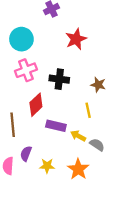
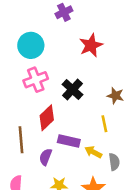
black cross: (59, 79) -> (73, 90), turned 36
gray semicircle: (97, 145) -> (114, 162), turned 48
purple semicircle: (26, 154) -> (46, 157), moved

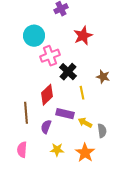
pink cross: (36, 80) -> (50, 56), moved
yellow line: (104, 124) -> (82, 93), moved

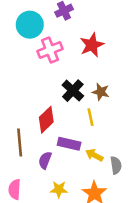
cyan circle: (34, 36) -> (30, 25), moved
pink cross: (50, 56) -> (50, 50), moved
brown star: (103, 77) -> (101, 92), moved

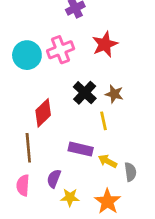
cyan circle: (30, 25) -> (27, 55), moved
red diamond: (46, 120) -> (43, 113), moved
purple semicircle: (45, 160) -> (54, 179), moved
pink semicircle: (15, 189) -> (23, 185), moved

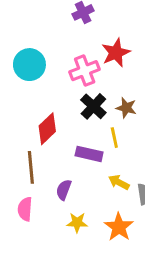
pink cross: (61, 50) -> (85, 71), moved
purple rectangle: (81, 149) -> (89, 154), moved
purple semicircle: (54, 179) -> (64, 190), moved

